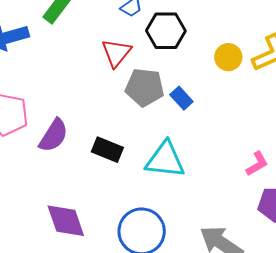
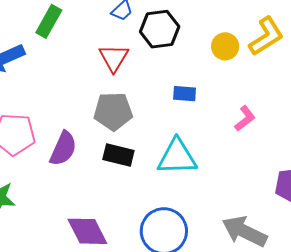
gray pentagon: (145, 87) -> (113, 111), moved
blue rectangle: (181, 98) -> (185, 94), turned -35
pink L-shape: (257, 164) -> (245, 119), moved

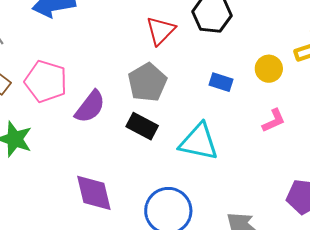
yellow circle: (225, 46) -> (269, 69), moved
gray pentagon: (113, 111) -> (147, 82), turned 30

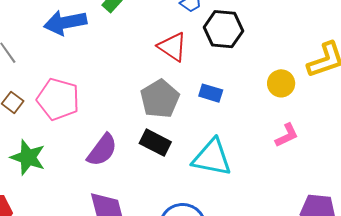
red triangle: (161, 31) -> (172, 47), turned -40
blue rectangle: (221, 82) -> (211, 93), moved
purple semicircle: (90, 107) -> (102, 150), moved

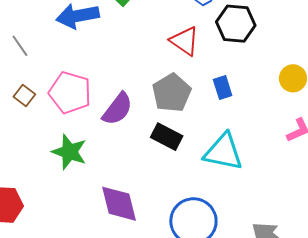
blue rectangle: (211, 93) -> (223, 88), turned 55
purple semicircle: (102, 150) -> (117, 109), moved
green star: (28, 157) -> (69, 152), moved

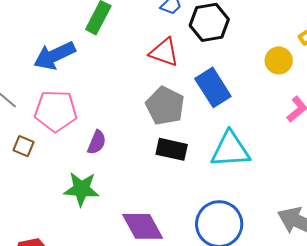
blue rectangle: (223, 88) -> (213, 87), size x1.6
pink pentagon: (70, 93) -> (56, 111), moved
purple semicircle: (117, 109) -> (97, 142), moved, size x0.7

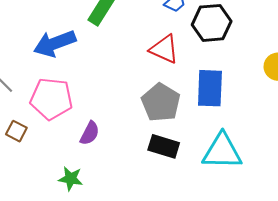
blue rectangle: (213, 87) -> (210, 88), turned 30
green star: (81, 189) -> (71, 179), size x0.7

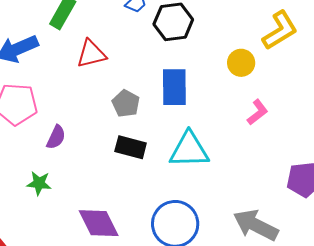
red triangle: (164, 49) -> (91, 54), moved, turned -36
gray pentagon: (161, 102) -> (126, 103), size x0.7

